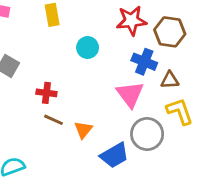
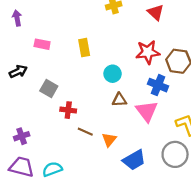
brown triangle: (170, 80) -> (119, 100), moved
red cross: (46, 93) -> (68, 110), moved
gray circle: (147, 134) -> (175, 154), moved

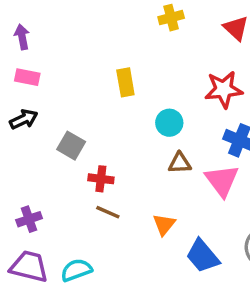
pink rectangle: (42, 44) -> (27, 77), moved
brown line: (85, 132) -> (108, 212), moved
blue trapezoid: (134, 160) -> (203, 256), turned 80

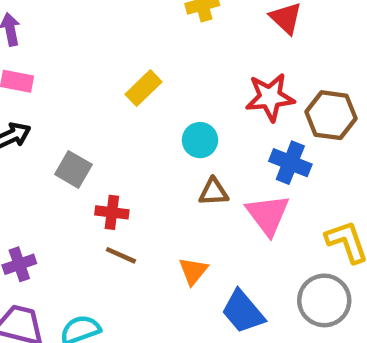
yellow rectangle: (125, 82) -> (144, 88), turned 56

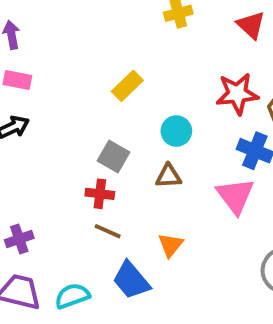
gray square: (73, 169) -> (114, 157), moved
brown triangle: (214, 192) -> (169, 176), moved
blue trapezoid: (243, 312) -> (131, 280), moved

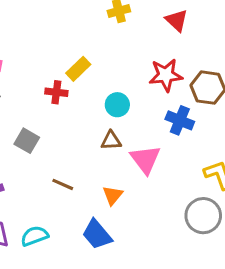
gray square: (114, 157) -> (27, 141), moved
red cross: (100, 194) -> (56, 92), moved
pink triangle: (235, 196) -> (145, 159), moved
blue trapezoid: (131, 280) -> (97, 234), moved

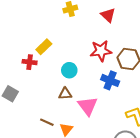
brown line: (63, 184) -> (47, 122), moved

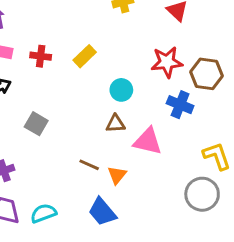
red cross: (30, 62) -> (41, 56), moved
pink triangle: (88, 106) -> (148, 141), turned -40

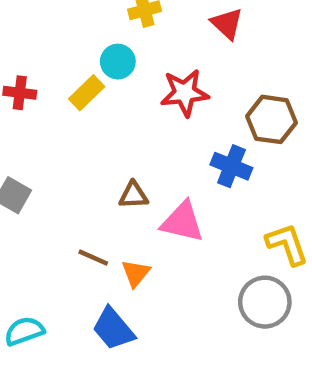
red star: (167, 62) -> (185, 93), moved
cyan circle: (121, 90) -> (118, 62), moved

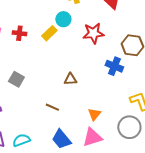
pink triangle: (182, 222) -> (92, 137), moved, turned -30
orange triangle: (136, 273) -> (94, 114), moved

